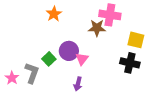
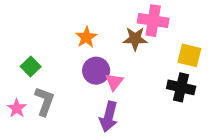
orange star: (54, 14) -> (86, 37), moved
green square: (49, 59) -> (31, 66), moved
purple arrow: (78, 84) -> (109, 117), size x1.5

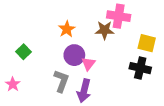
gray L-shape: (45, 101) -> (61, 81), moved

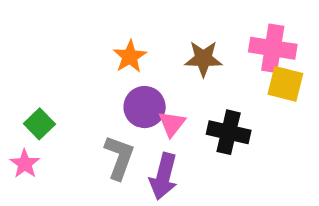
pink cross: (119, 16) -> (273, 48), moved
green square: (24, 52) -> (39, 124), moved
black cross: (140, 68) -> (229, 132), moved

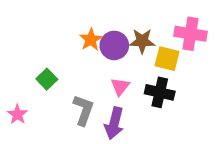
yellow square: (285, 84) -> (167, 59), moved
purple circle: (145, 107) -> (114, 45), moved
green square: (39, 124) -> (47, 79), moved

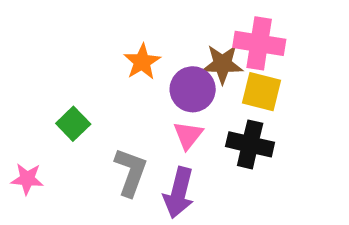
pink cross: (191, 34) -> (259, 43), moved
purple circle: (114, 45) -> (193, 89), moved
pink star: (17, 114) -> (27, 179), turned -30

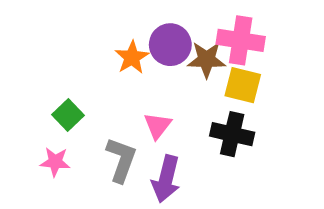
purple circle: (193, 89) -> (170, 45), moved
pink triangle: (188, 135) -> (157, 126), moved
pink star: (27, 179) -> (55, 162), moved

